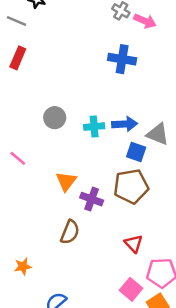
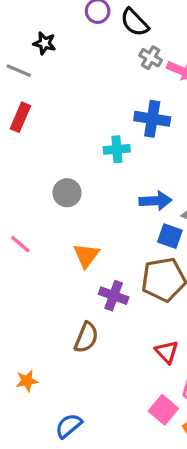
cyan cross: (94, 127) -> (117, 149), moved
orange triangle: (66, 181) -> (86, 255), moved

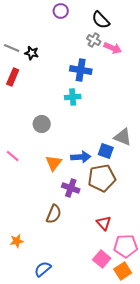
black semicircle: (135, 22) -> (101, 20), moved
black star: (45, 43) -> (32, 53), moved
blue cross: (152, 119) -> (81, 70), moved
blue arrow: (155, 201) -> (81, 157), moved

